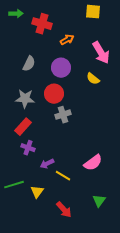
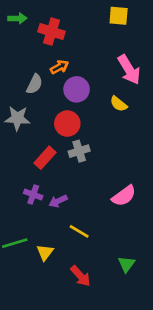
orange arrow: (67, 40) -> (59, 67), moved
gray star: (25, 99) -> (17, 118), moved
red rectangle: (23, 127) -> (45, 158), moved
pink semicircle: (93, 163) -> (124, 196), moved
purple arrow: (47, 164) -> (58, 201), moved

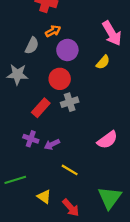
yellow semicircle: (119, 104) -> (103, 62), turned -88
yellow triangle: (45, 252) -> (44, 197), moved, turned -32
green triangle: (126, 264) -> (110, 198), size x1.6

